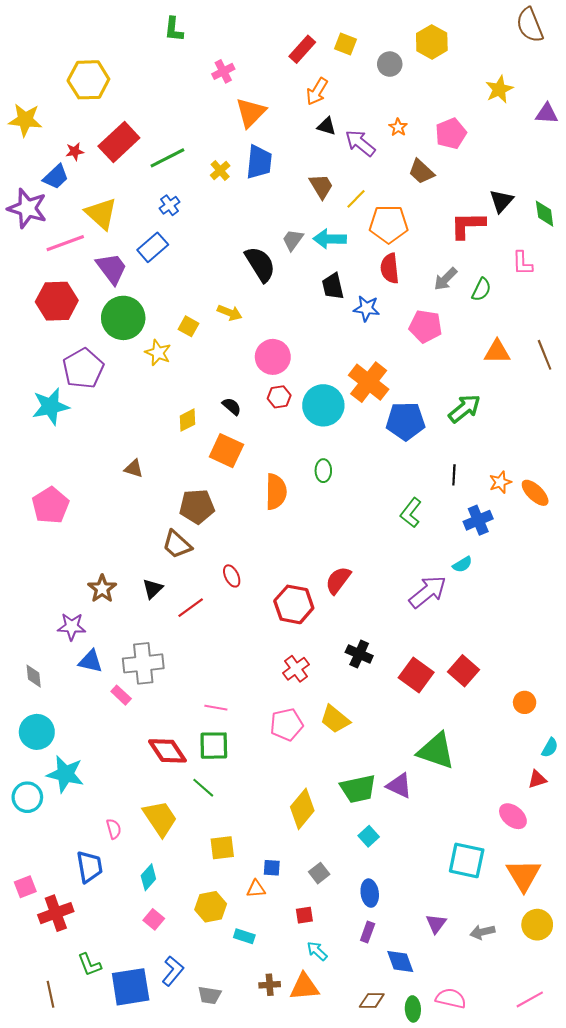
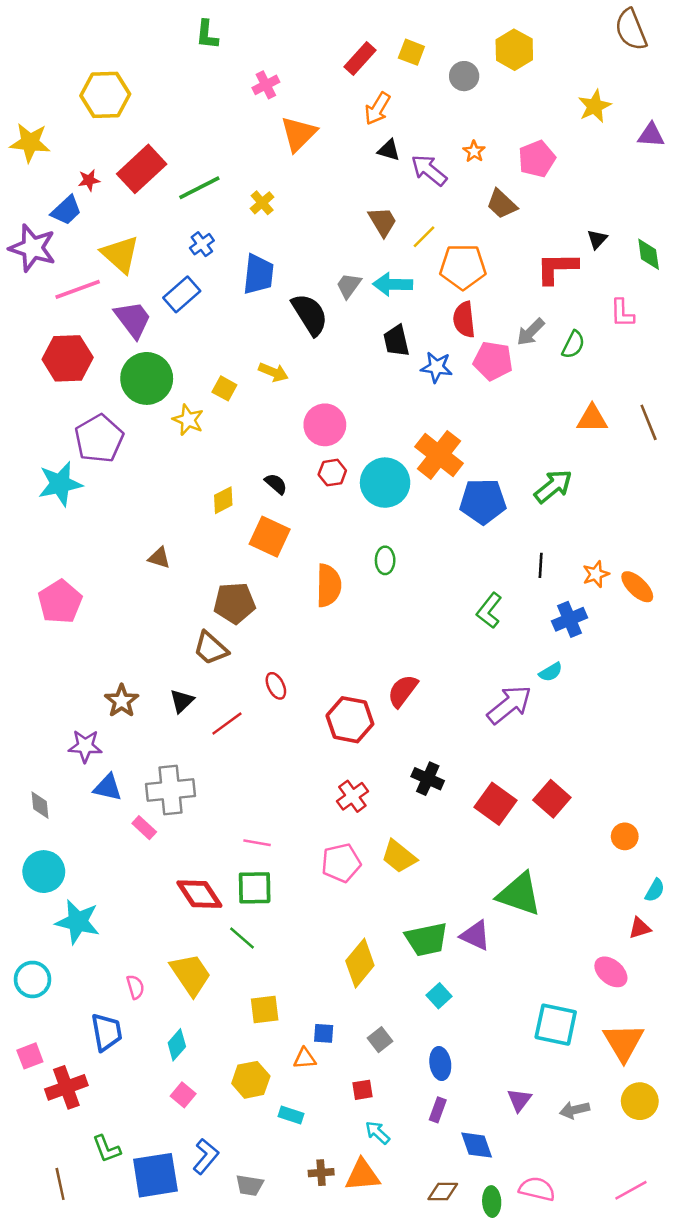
blue trapezoid: (259, 162) -> (258, 274), moved
black triangle: (501, 201) -> (597, 239), size x0.7
pink pentagon: (426, 326) -> (493, 361), moved
cyan circle: (27, 797) -> (32, 979), moved

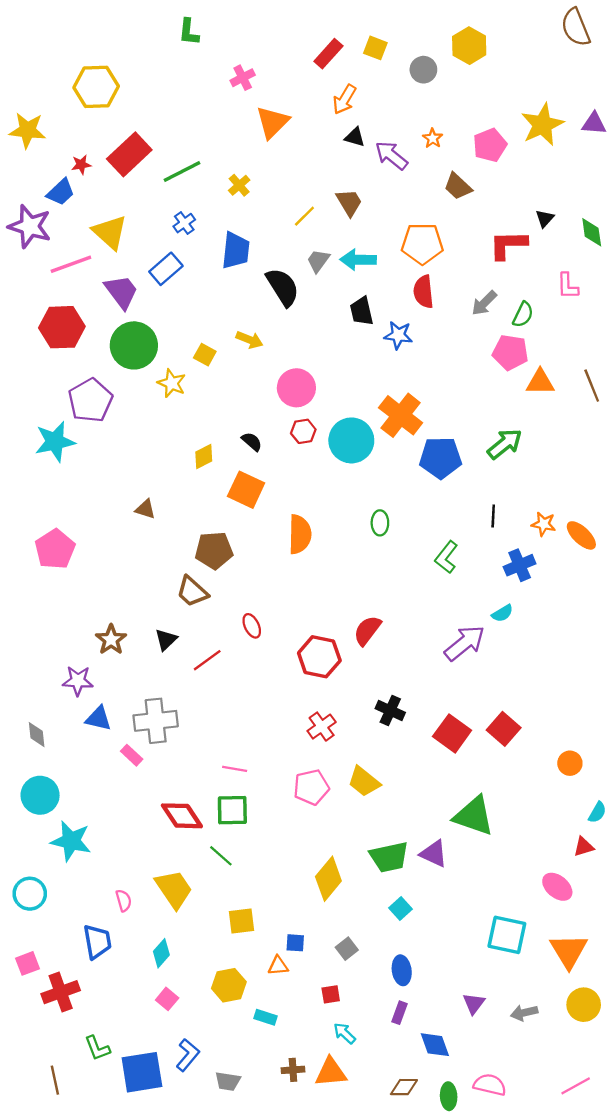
yellow star: (595, 106) -> (542, 125), moved, size x1.4
yellow line: (424, 237) -> (304, 216), moved
pink pentagon: (493, 361) -> (510, 352), moved
green ellipse: (385, 560) -> (380, 523), moved
orange star: (596, 574) -> (544, 524), turned 30

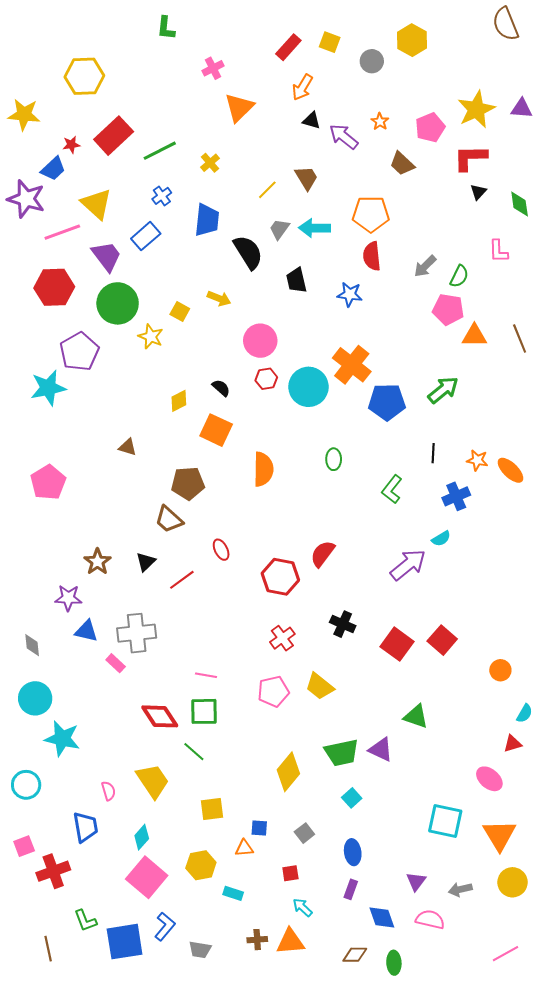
red L-shape: (508, 245) -> (470, 158), moved
black trapezoid: (362, 311) -> (296, 280), moved
green triangle: (474, 816) -> (416, 716), size x0.7
pink square: (167, 999) -> (147, 877), size x2.0
pink semicircle: (490, 1085) -> (430, 919), moved

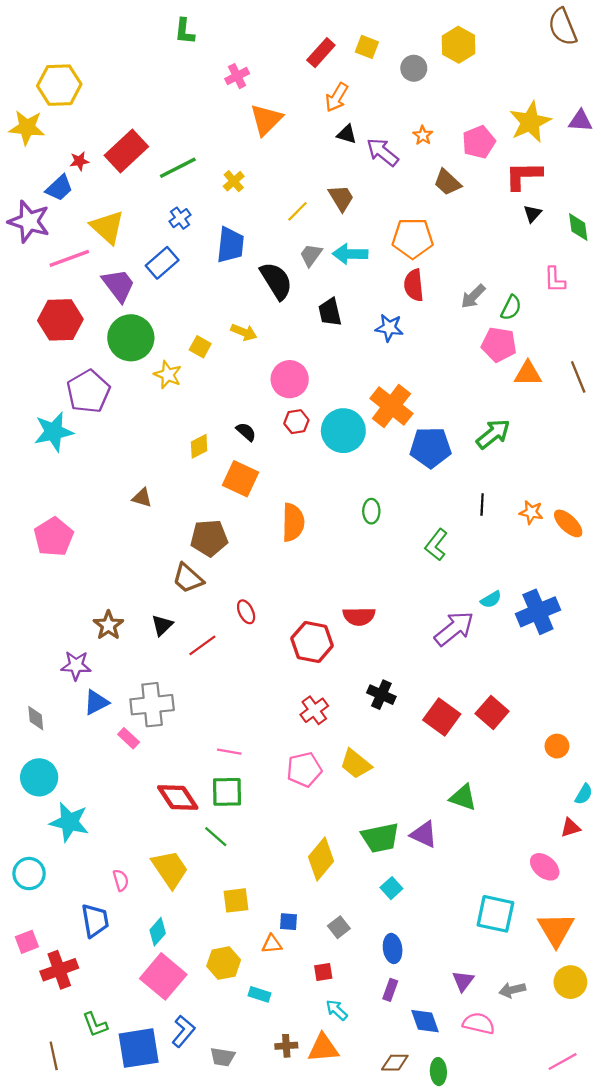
yellow hexagon: (84, 76) -> (59, 85), moved
blue cross: (456, 496) -> (538, 612), moved, size x1.4
red semicircle: (323, 554) -> (359, 616), turned -128
blue triangle: (86, 631) -> (96, 702), turned -40

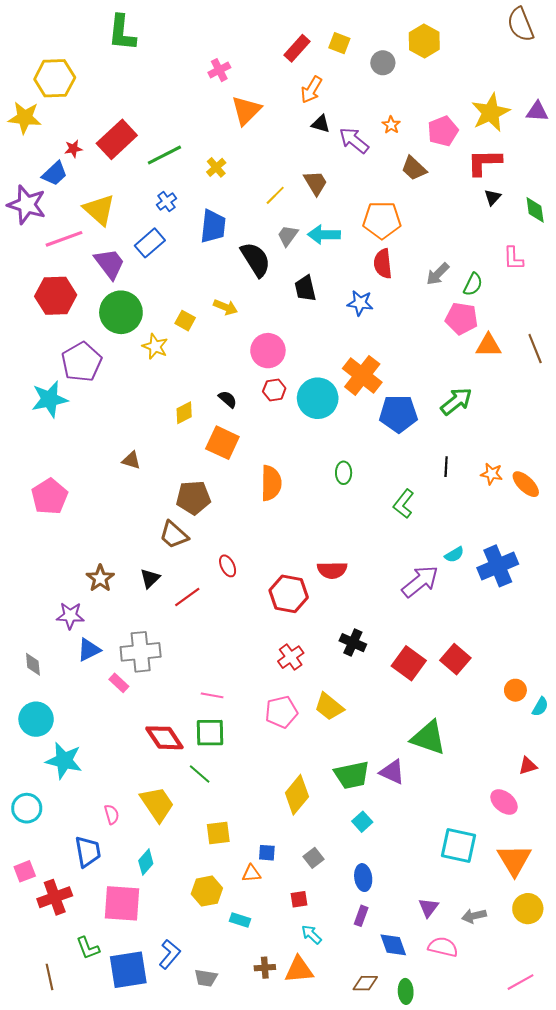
green L-shape: (185, 31) -> (122, 33), moved, size x1.5
cyan semicircle: (584, 794) -> (540, 707), moved
green triangle: (463, 797) -> (428, 738), size x1.4
pink square: (163, 976) -> (122, 903), moved, turned -36

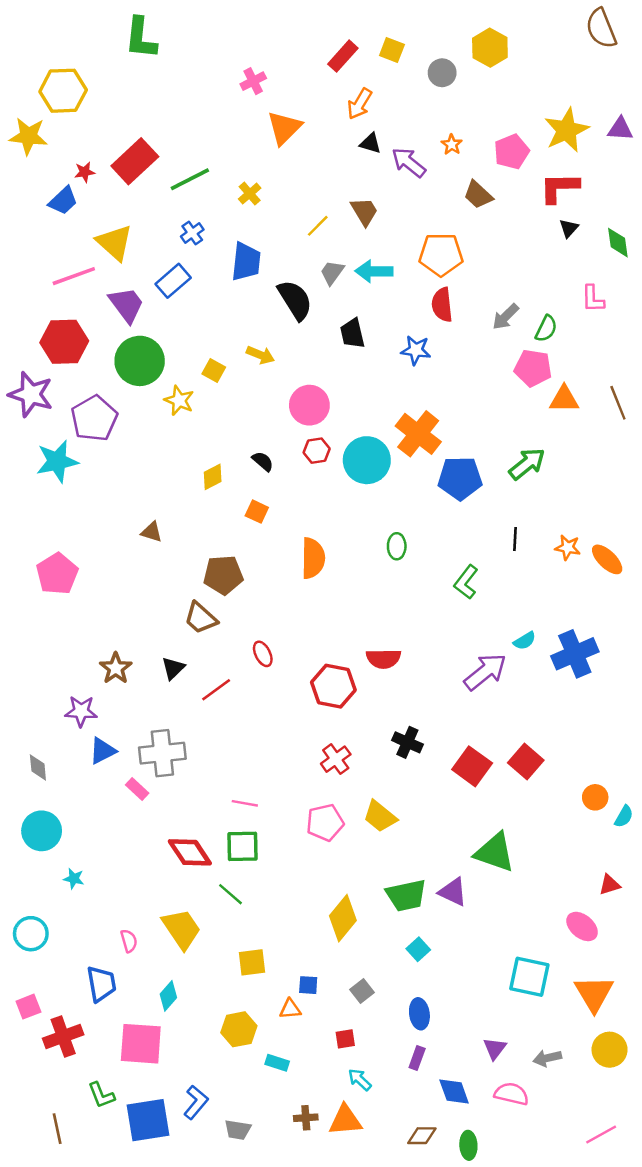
purple star: (27, 205) -> (31, 394), moved
orange square: (222, 443) -> (257, 512), size x0.6
cyan star: (64, 761) -> (74, 879), size x0.5

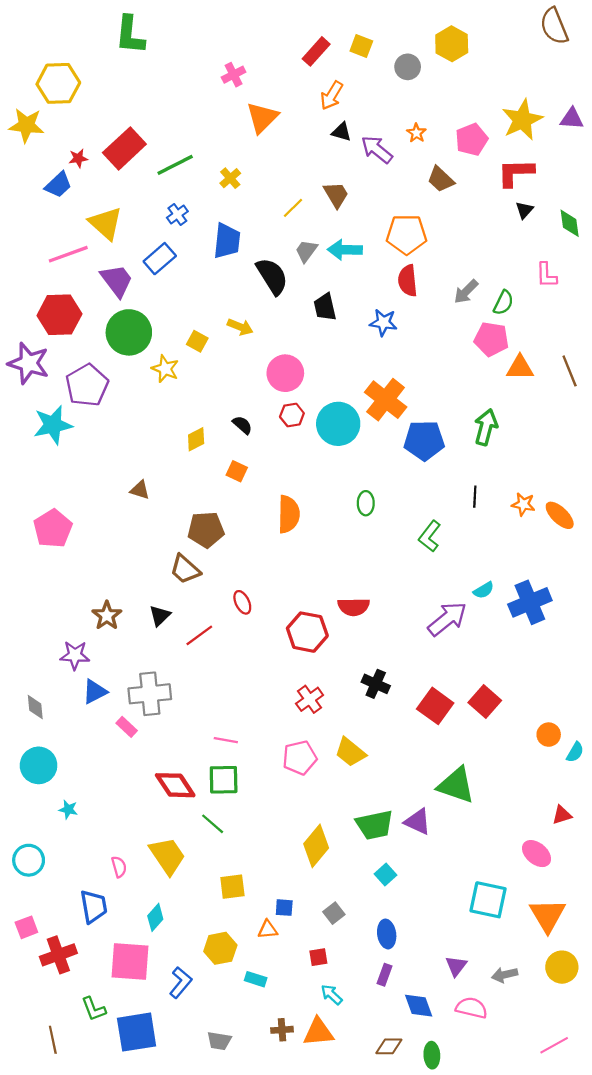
green arrow: (527, 464) -> (486, 427), turned -36
blue L-shape: (196, 1102) -> (181, 982), moved

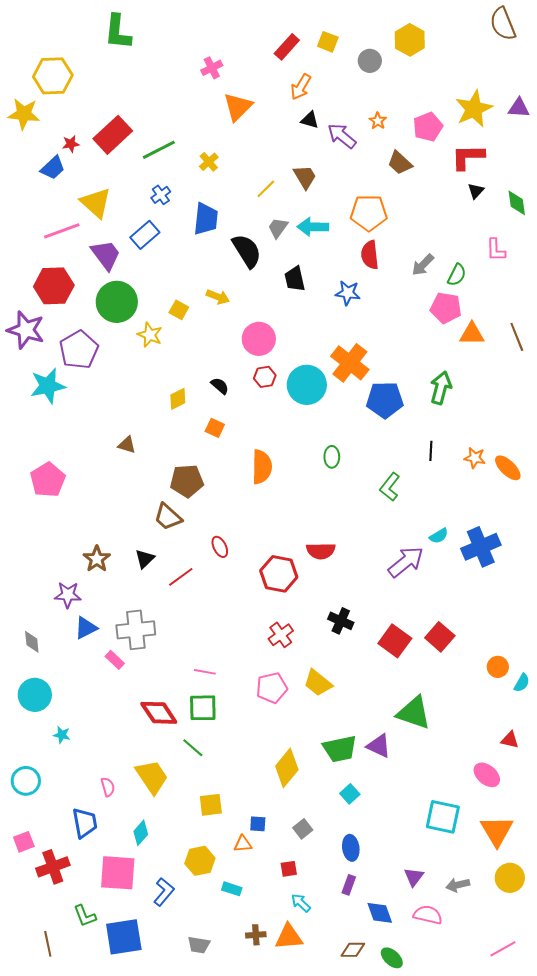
red triangle: (562, 815) -> (510, 740), turned 30
green ellipse: (432, 1055) -> (392, 958), turned -45

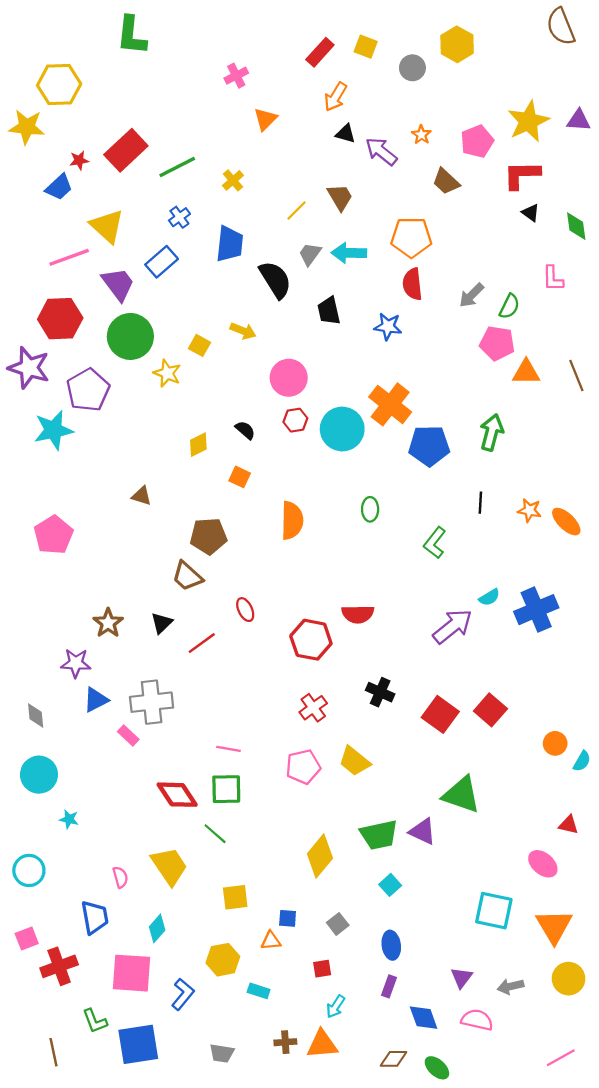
orange triangle: (238, 107) -> (265, 119), size x0.7
black triangle: (476, 191) -> (531, 213), turned -36
cyan arrow: (301, 903) -> (336, 1006), turned -100

